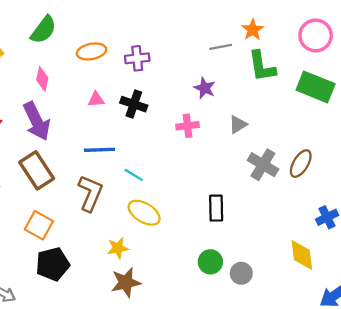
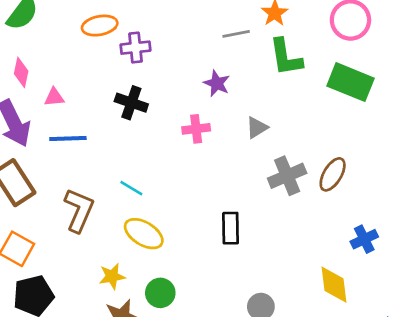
orange ellipse: (91, 51) -> (100, 26), moved
pink triangle: (96, 99) -> (54, 97), moved
blue line: (99, 150) -> (68, 139), moved
gray cross: (263, 165) -> (287, 176), turned 36
green circle: (210, 262) -> (160, 293), moved

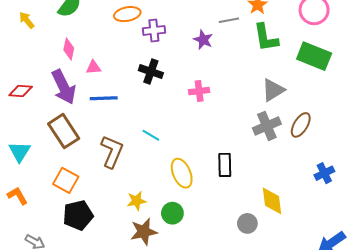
purple star: (217, 83) -> (203, 40), moved
gray triangle: (257, 128) -> (273, 90), moved, size x1.4
yellow ellipse: (144, 234) -> (182, 173), moved, turned 36
yellow diamond: (334, 285) -> (272, 201), moved

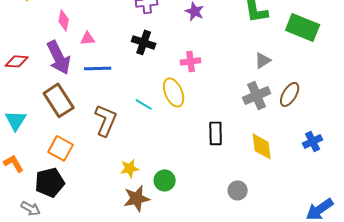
gray triangle: (273, 90) -> (263, 60), size x0.7
yellow ellipse: (182, 173) -> (174, 92), moved
yellow diamond: (272, 201) -> (262, 146), moved
black pentagon: (78, 215) -> (50, 182), moved

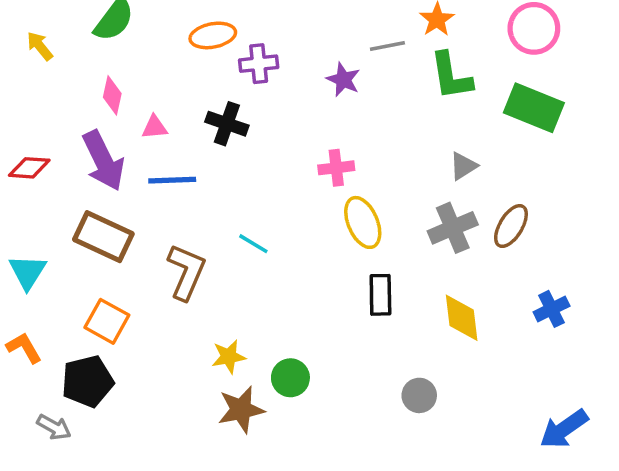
black cross: (144, 42) -> (227, 124), moved
yellow ellipse: (174, 92) -> (363, 222), moved
brown rectangle: (59, 100) -> (103, 237), turned -32

